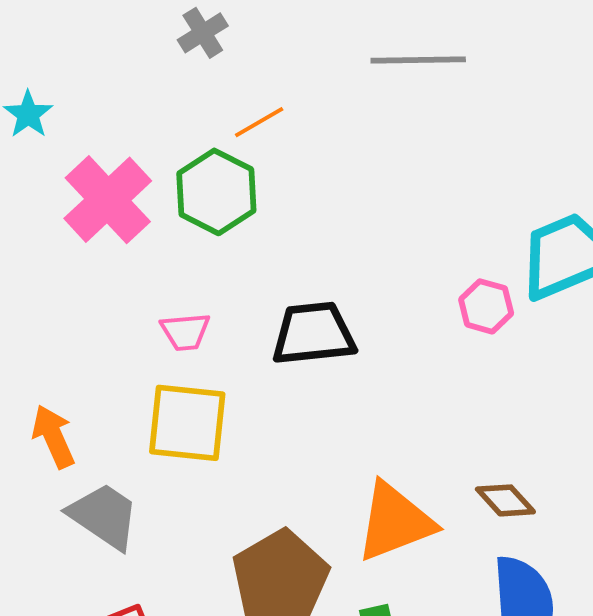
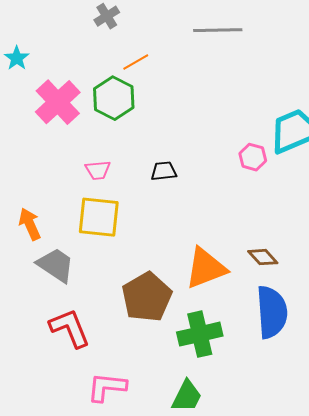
black trapezoid: (313, 334) -> (164, 171), size x0.6

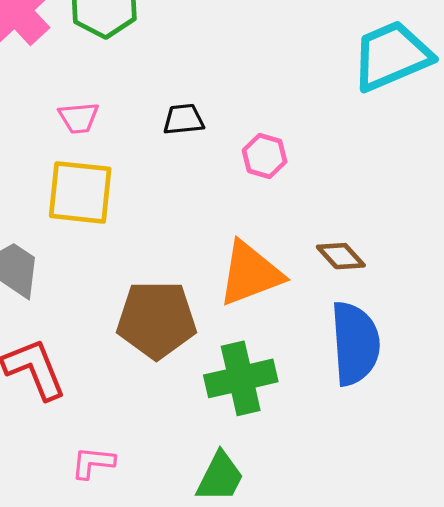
pink hexagon: (253, 157) -> (265, 156), moved
brown pentagon: (147, 297) -> (156, 320), turned 30
pink L-shape: (107, 387) -> (93, 463), size x0.7

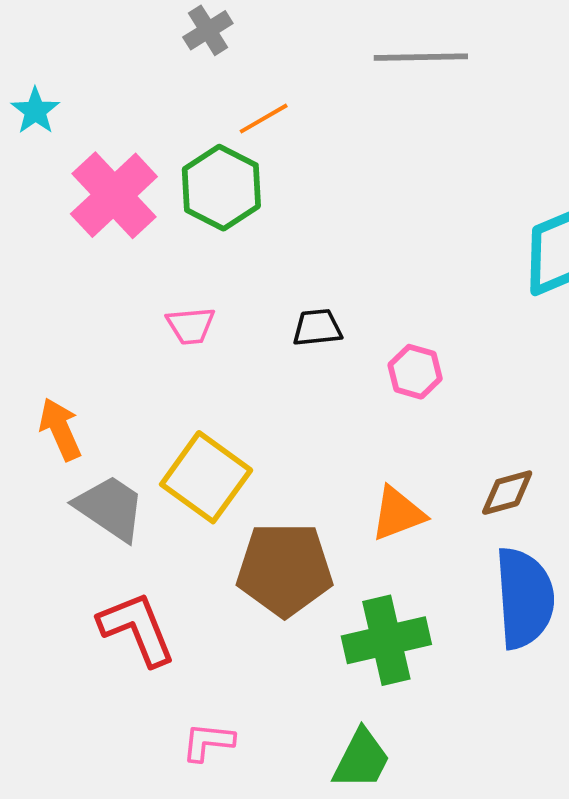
yellow square: (80, 192) -> (206, 477), moved, turned 30
brown diamond: (341, 256) -> (507, 493), turned -63
orange triangle: (250, 274) -> (398, 514), size x0.7

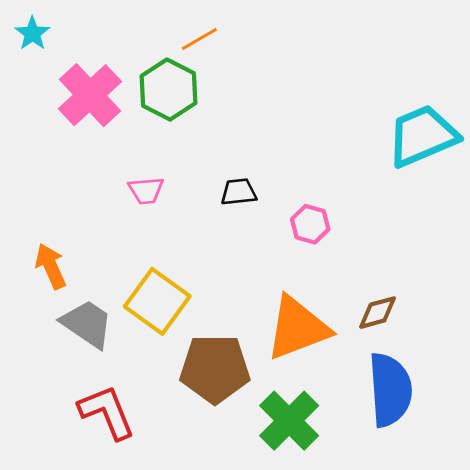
orange triangle: (398, 514) -> (298, 328), size x1.6
green cross: (386, 640) -> (289, 421), turned -32

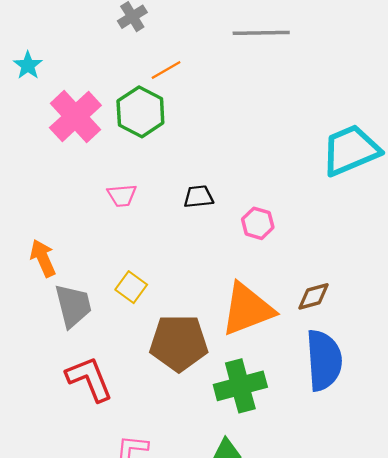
yellow square: (157, 301) -> (131, 287), size x0.6
gray trapezoid: (87, 324) -> (73, 306), turned 42
green cross: (289, 421) -> (240, 386), turned 30

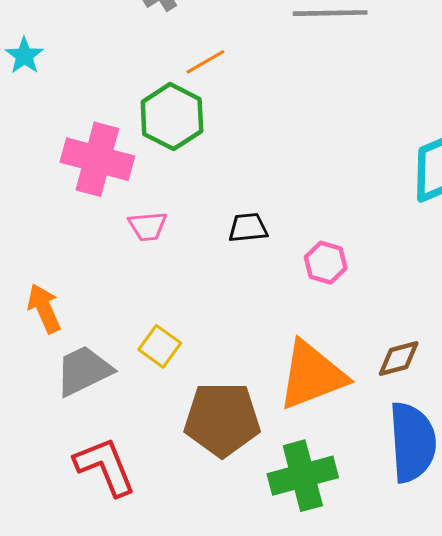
pink cross: (75, 116) -> (97, 159), moved, turned -32
gray trapezoid: (73, 306) -> (84, 371), turned -102

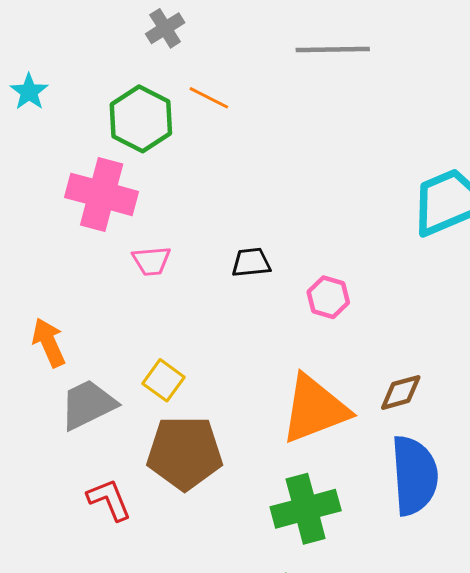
orange line: (205, 62) -> (209, 98), turned 57
green hexagon: (172, 117) -> (141, 119), moved
brown pentagon: (222, 419) -> (185, 453), moved
red L-shape: (105, 467) -> (109, 500), size x0.7

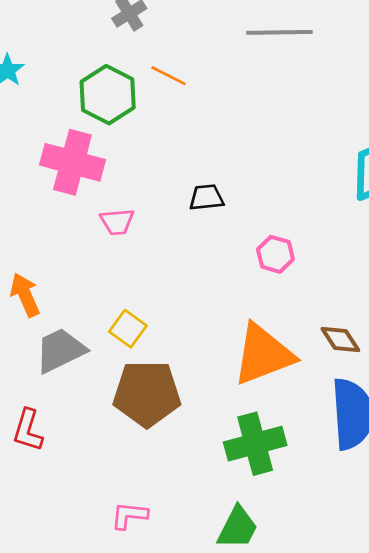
black trapezoid: (251, 262) -> (206, 197), moved
brown diamond: (401, 392) -> (340, 340), turned 72
red L-shape: (109, 500) -> (28, 430), moved, turned -141

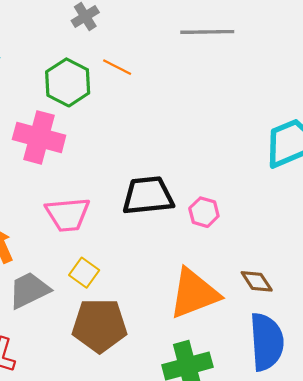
black trapezoid: (206, 197) -> (148, 196), moved, size x1.8
pink trapezoid: (117, 222) -> (68, 214), moved, size x1.6

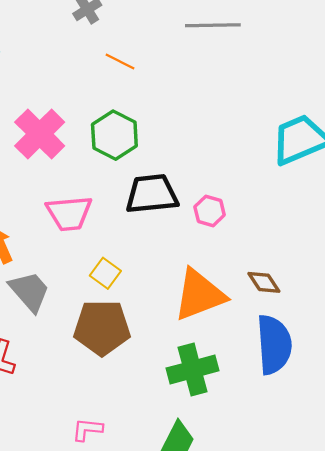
green hexagon: (68, 82) -> (114, 135), moved
pink cross: (39, 137) -> (40, 134), turned 30
yellow square: (84, 273) -> (105, 273), moved
gray trapezoid: (29, 290) -> (30, 291), turned 75

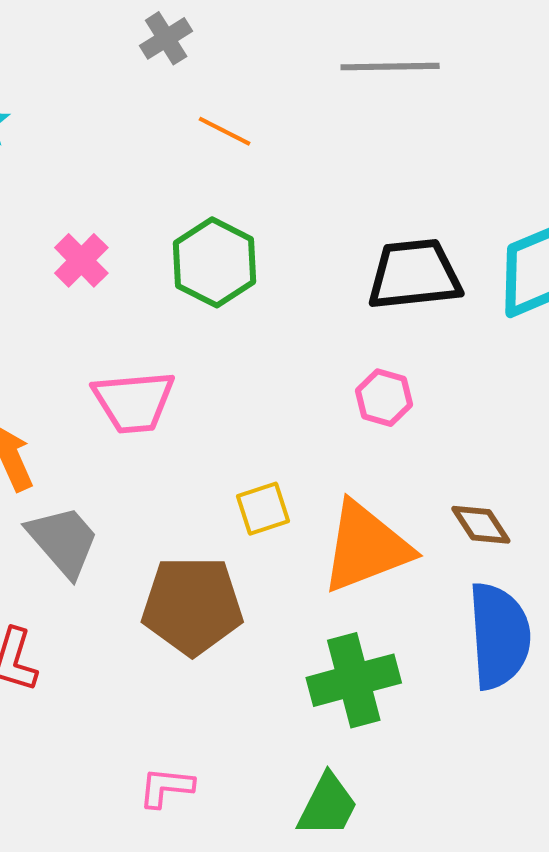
pink cross: (40, 134) -> (81, 260), size x0.6
black trapezoid: (152, 194) -> (414, 275), moved
yellow square: (105, 273) -> (263, 509), moved, turned 36

